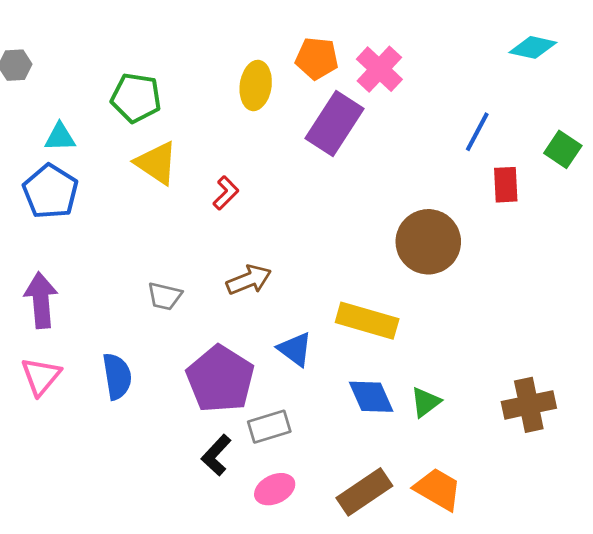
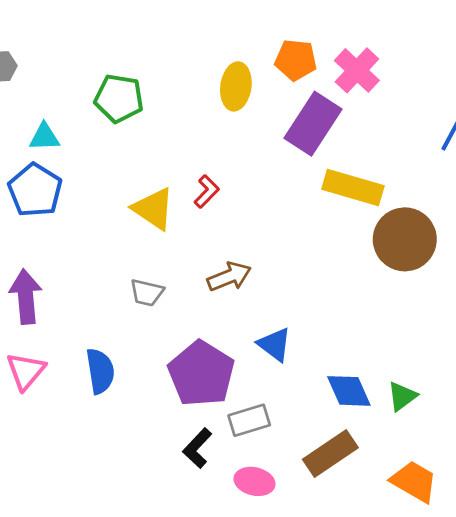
yellow triangle: (156, 163) -> (153, 209), moved
yellow rectangle: (367, 321) -> (353, 188), moved
pink ellipse: (275, 489) -> (255, 481), turned 39
brown rectangle: (364, 492) -> (330, 453), moved

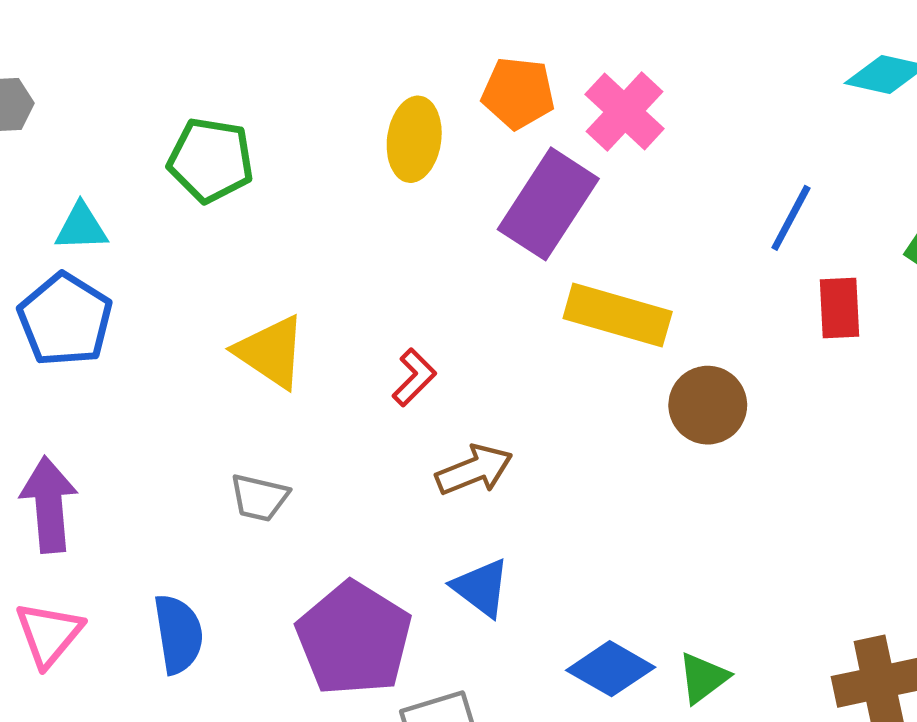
red L-shape: (207, 191) -> (414, 377), moved
brown circle: (405, 239) -> (708, 405), size x0.7
brown arrow: (229, 277) -> (474, 470), moved
blue diamond: (349, 391) -> (611, 669), turned -36

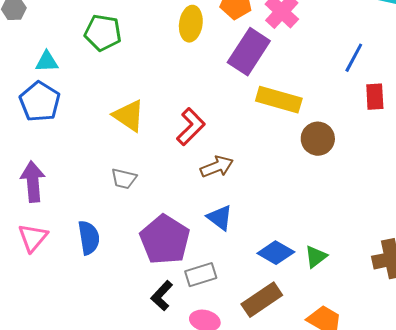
red L-shape: (414, 377) -> (191, 127), size x1.5

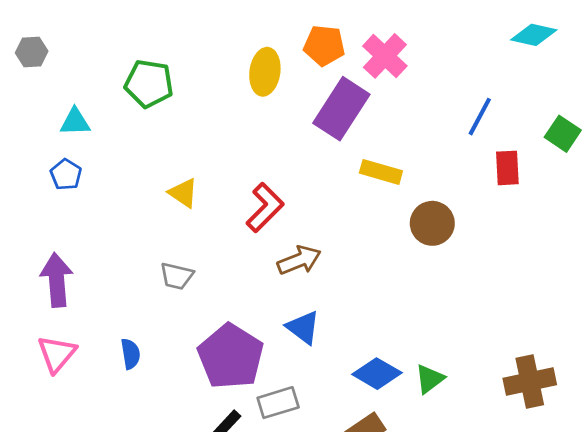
yellow rectangle: (279, 100) -> (381, 172), size x0.7
blue pentagon: (40, 102) -> (66, 175), size x0.6
yellow triangle: (129, 116) -> (183, 193), size x0.7
blue semicircle: (89, 238) -> (130, 354), size x0.7

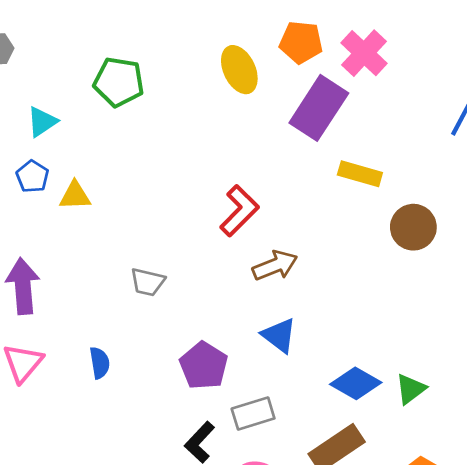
yellow ellipse: (265, 72) -> (239, 70), turned -33
cyan triangle: (75, 122) -> (42, 122), turned -32
yellow triangle: (183, 193) -> (75, 196), moved, turned -36
purple pentagon: (231, 356) -> (204, 366), size x0.7

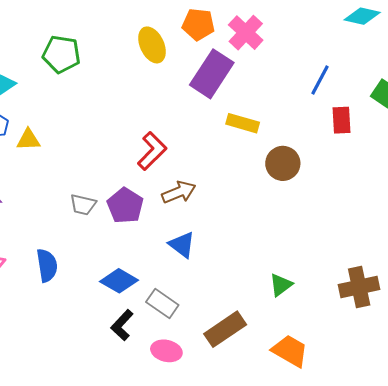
blue semicircle: (100, 363) -> (47, 265), size x1.4
purple pentagon: (204, 366) -> (125, 206), moved
blue diamond: (356, 383) -> (119, 281), moved
gray rectangle: (253, 414) -> (162, 303), turned 52

